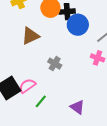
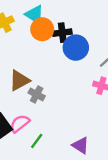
brown triangle: (30, 36) -> (19, 81), moved
gray cross: (55, 64) -> (37, 94), moved

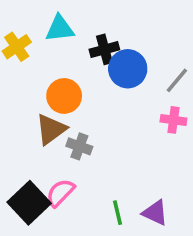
cyan triangle: (35, 15) -> (60, 29), turned -30
orange circle: (42, 29) -> (64, 96), moved
green line: (37, 141) -> (118, 213), moved, turned -42

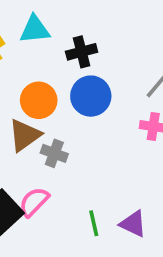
blue circle: (128, 69) -> (91, 96), moved

